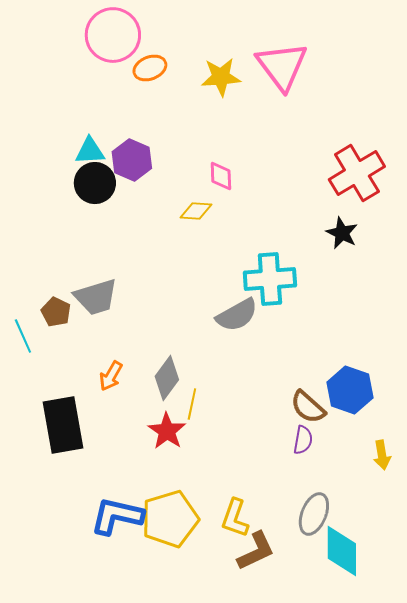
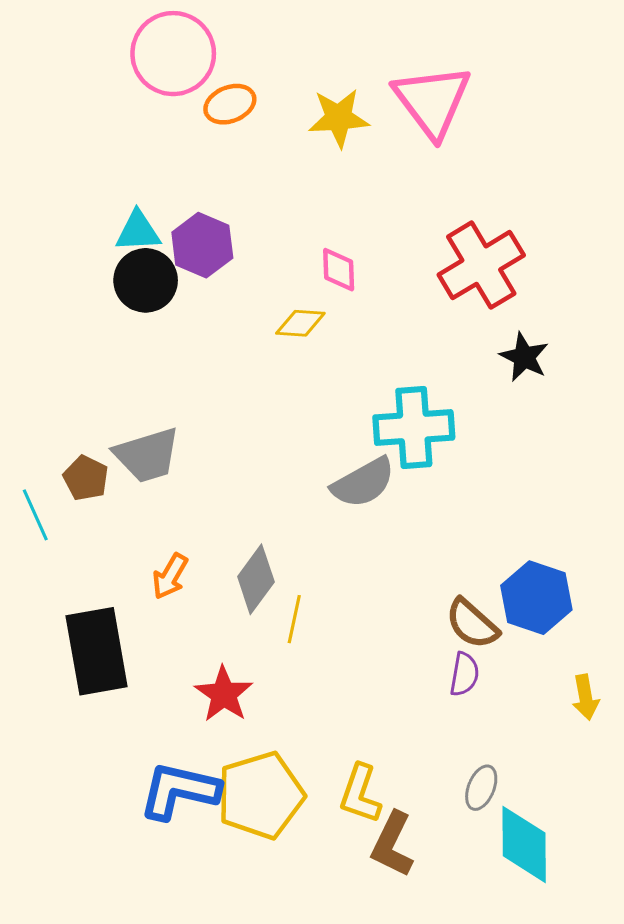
red cross: (357, 173) -> (481, 265), moved
red star: (167, 431) -> (224, 694), moved
gray ellipse: (314, 514) -> (481, 788), size x0.7
brown L-shape: (256, 551) -> (392, 844), turned 141

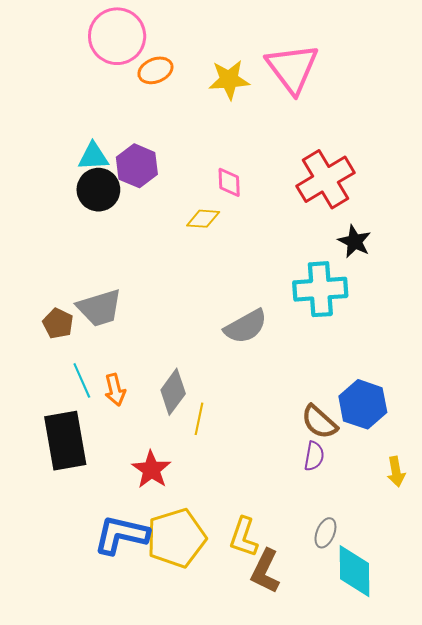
cyan cross: (414, 428) -> (320, 289), moved
cyan line: (35, 515) -> (82, 380), moved
orange arrow: (170, 576) -> (115, 390), turned -44

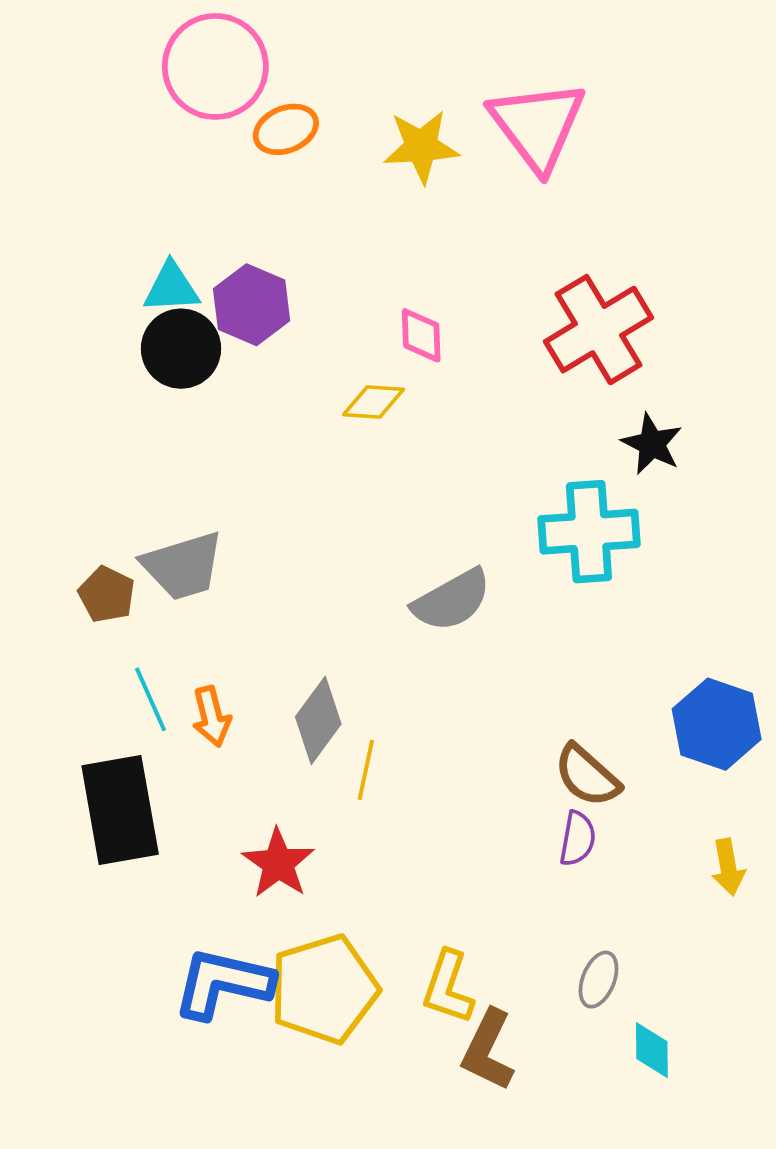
blue hexagon: (363, 404) -> (717, 724), moved
cyan diamond: (355, 571) -> (652, 1050), size x0.6

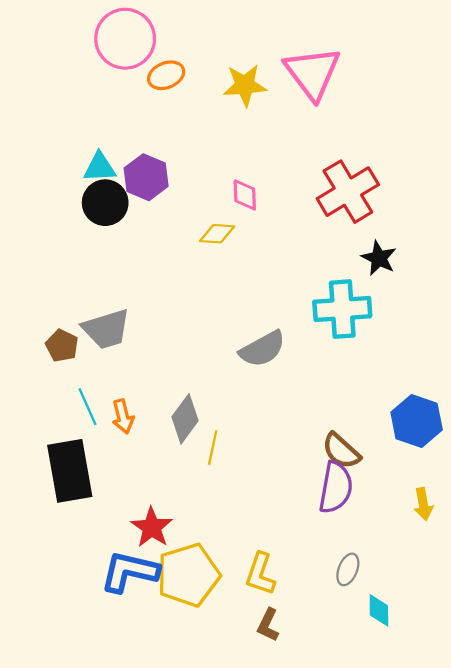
purple semicircle: (578, 839) -> (336, 487), size x1.6
red star: (278, 863) -> (152, 527), moved
brown L-shape: (488, 1050) -> (268, 625), moved, size x0.7

